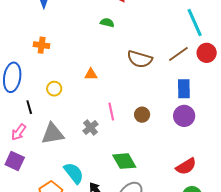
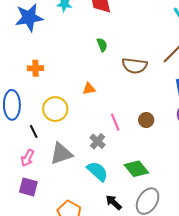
green semicircle: (107, 23) -> (102, 45), moved, turned 64
yellow circle: (54, 89) -> (55, 109), size x1.6
cyan semicircle: (74, 173) -> (97, 171), moved

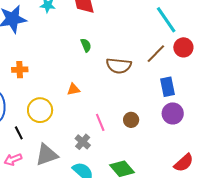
pink arrow: (27, 158) -> (13, 159), turned 42

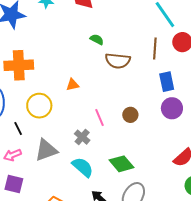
green semicircle: (86, 45) -> (97, 39), moved, turned -40
brown line: (156, 54) -> (155, 49), turned -40
orange cross: (20, 70) -> (19, 65), size x1.8

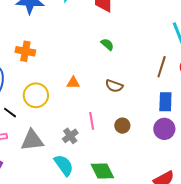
brown semicircle: (118, 61) -> (114, 86), moved, size x0.7
orange cross: (19, 65) -> (25, 51), size x0.7
black line: (18, 128) -> (10, 113), turned -40

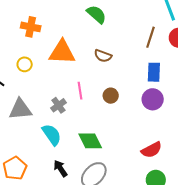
green semicircle: (107, 44) -> (96, 14), size x1.5
orange cross: (25, 51) -> (31, 27), moved
orange triangle: (73, 83) -> (62, 52), size x2.0
yellow circle: (36, 95) -> (25, 64), size x0.6

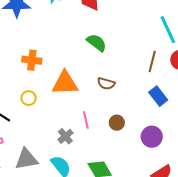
blue rectangle: (154, 72) -> (158, 96), turned -36
purple circle: (153, 99) -> (152, 137), moved
gray triangle: (20, 109) -> (26, 159), moved

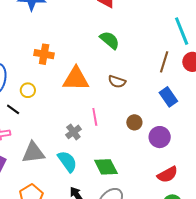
yellow circle: (29, 98) -> (28, 90), moved
brown circle: (117, 123) -> (134, 122), moved

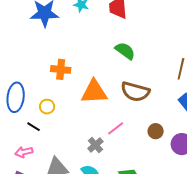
brown semicircle: (117, 82) -> (135, 92), size x1.6
pink line: (95, 117) -> (116, 128), turned 66

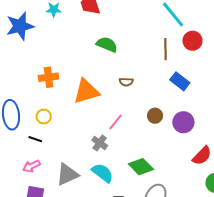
brown semicircle: (135, 92) -> (126, 82), size x0.5

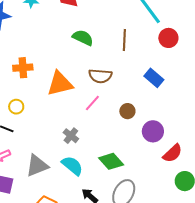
brown line: (165, 49) -> (124, 40), moved
brown semicircle: (126, 82) -> (100, 76), size x1.6
pink line: (116, 122) -> (92, 103), moved
purple circle: (183, 122) -> (153, 131), moved

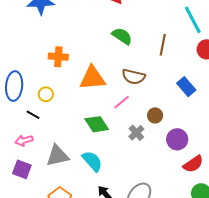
gray cross: (71, 136) -> (136, 133), moved
green diamond: (111, 161) -> (97, 124), moved

